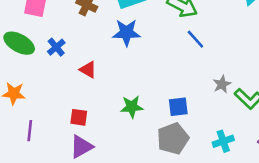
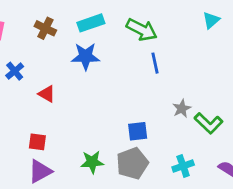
blue line: (195, 39) -> (155, 63), turned 30
green star: (132, 107) -> (92, 162), moved

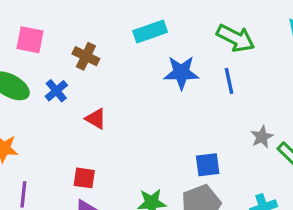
brown cross: (45, 28) -> (86, 56), moved
green arrow: (142, 30) -> (236, 38), moved
blue star: (86, 56) -> (181, 73), moved

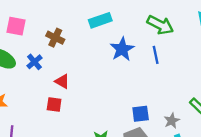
blue star: (181, 73) -> (122, 49), turned -30
gray star: (262, 137) -> (172, 121), moved
red square: (84, 178) -> (54, 105), moved

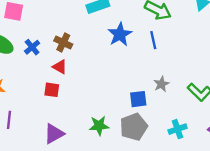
brown cross: (55, 38) -> (63, 43), moved
gray star: (172, 121) -> (161, 84), moved

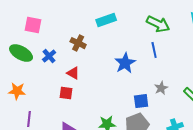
blue star: (120, 34) -> (125, 63), moved
brown cross: (63, 43) -> (78, 43), moved

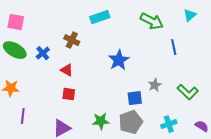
pink square: (33, 25) -> (16, 22), moved
blue line: (154, 50) -> (174, 47), moved
red square: (66, 93) -> (69, 94), moved

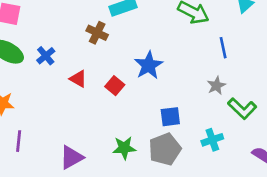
brown cross: (72, 40) -> (97, 33), moved
gray star: (155, 85) -> (216, 86), moved
red square: (69, 94) -> (115, 86), moved, turned 32
cyan cross: (169, 124) -> (212, 140), moved

